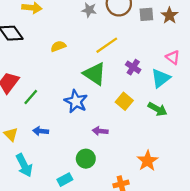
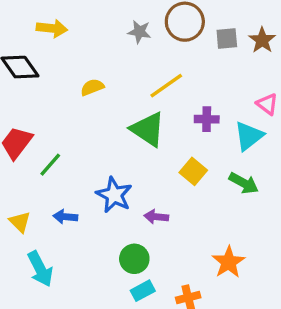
purple cross: (133, 67) -> (207, 119), turned -32
blue star: (76, 101) -> (114, 195), moved
cyan rectangle: (65, 180) -> (143, 291), moved

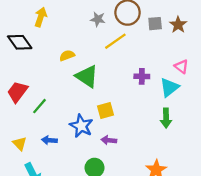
yellow arrow: (52, 28) -> (41, 17), turned -78
yellow line: (166, 86) -> (115, 41), moved
green triangle: (148, 129) -> (87, 76), moved
yellow square: (193, 171) -> (106, 111), moved, turned 35
green arrow: (244, 183) -> (166, 118), turned 60

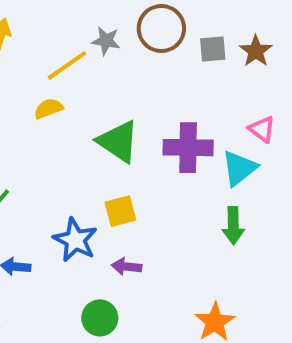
yellow line: (115, 41) -> (67, 65), moved
green triangle: (87, 76) -> (118, 141), moved
purple cross: (142, 76) -> (188, 148), size x1.6

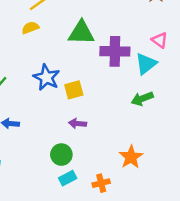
green triangle: (118, 141) -> (81, 33), moved, turned -32
green arrow: (233, 226) -> (142, 99), turned 70
blue star: (75, 240) -> (46, 77), moved

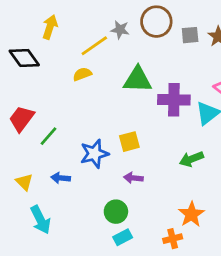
blue star: (46, 77) -> (94, 154), moved, turned 30
green arrow: (142, 99) -> (191, 159), moved
orange cross: (101, 183) -> (173, 239), moved

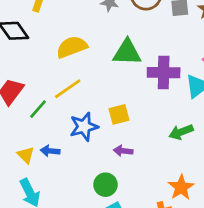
yellow line: (94, 46) -> (68, 89), moved
yellow semicircle: (82, 74) -> (72, 47), size x1.6
yellow triangle: (24, 182) -> (26, 155), moved

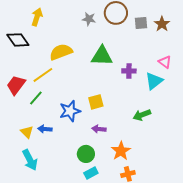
purple cross: (164, 73) -> (129, 71), size x0.6
yellow line: (68, 89) -> (43, 75), moved
orange star: (181, 187) -> (121, 151), moved

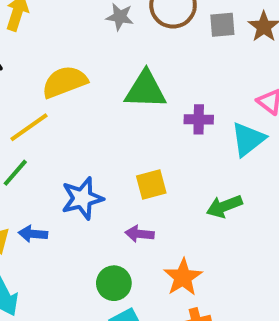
yellow square: (96, 102) -> (151, 185), moved

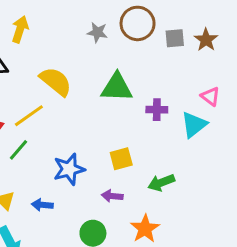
yellow semicircle: (65, 82) -> (56, 81), turned 60
green arrow: (224, 206) -> (161, 183), moved
blue arrow: (33, 234) -> (42, 205), moved

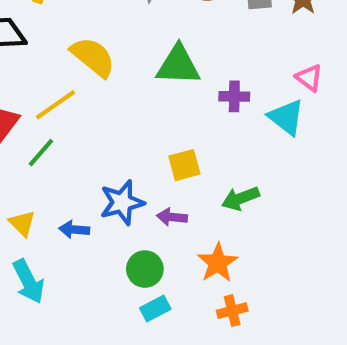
cyan triangle: (194, 125) -> (286, 117), turned -44
blue star: (69, 169) -> (122, 202), moved

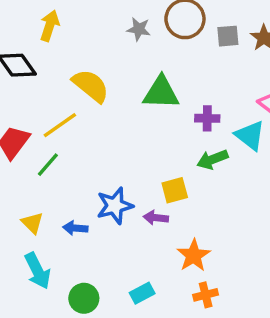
yellow square: (184, 165) -> (175, 190), moved
green arrow: (241, 198) -> (212, 159), moved
green circle: (145, 269) -> (84, 298), moved

